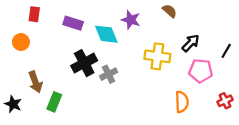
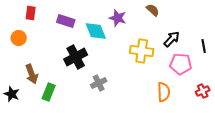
black line: (226, 51) -> (204, 46), turned -40
gray cross: (109, 74) -> (99, 83), moved

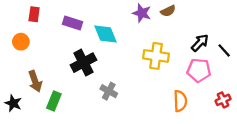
brown semicircle: (153, 10) -> (168, 11), turned 112
purple star: (118, 18) -> (142, 13), moved
black arrow: (172, 39) -> (200, 43), moved
black line: (204, 46) -> (224, 50), turned -32
gray cross: (99, 83) -> (109, 91), turned -35

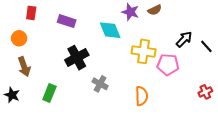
cyan diamond: (105, 34) -> (110, 30), moved
pink pentagon: (199, 70) -> (168, 65), moved
brown arrow: (35, 81) -> (24, 67), moved
orange semicircle: (180, 101) -> (142, 96), moved

